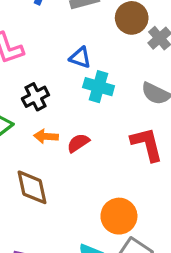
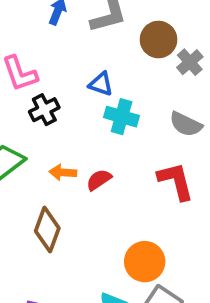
black cross: (35, 97) -> (44, 110), moved
brown diamond: (32, 187) -> (47, 230), turned 33

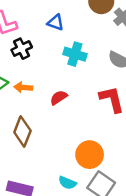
blue triangle: (101, 84) -> (55, 22), moved
orange arrow: (63, 172) -> (23, 87), moved

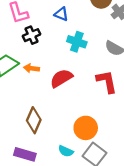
red semicircle: (59, 98) -> (61, 78), size x1.5
brown diamond: (22, 131) -> (34, 120), moved

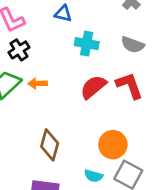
black cross: (32, 35) -> (19, 50), moved
red semicircle: (61, 78) -> (93, 87), moved

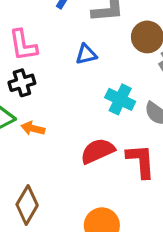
blue triangle: (63, 14) -> (86, 54), turned -42
cyan cross: (87, 44) -> (120, 99), moved

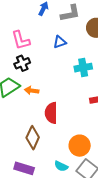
cyan cross: (120, 99) -> (83, 68), turned -30
red semicircle: (98, 151) -> (51, 113), moved, turned -60

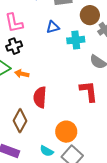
cyan cross: (83, 68) -> (76, 40), moved

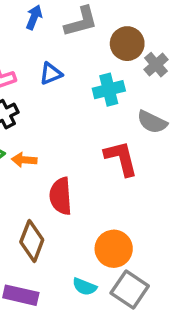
blue triangle: (53, 27) -> (51, 74), moved
red L-shape: (89, 91) -> (121, 158), moved

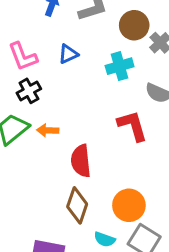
brown diamond: (32, 241) -> (77, 205), moved

